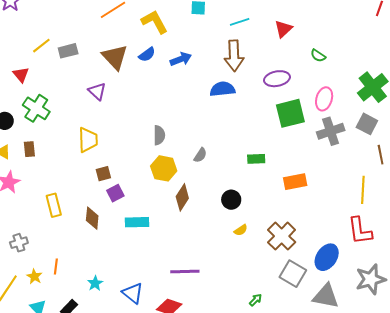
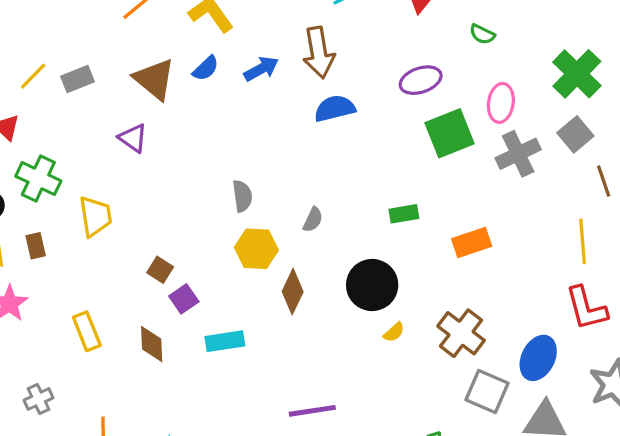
brown arrow: (234, 56) -> (319, 53), moved
gray square: (367, 124) -> (575, 134), turned 30
yellow trapezoid: (88, 140) -> (95, 216), moved
brown square: (103, 174) -> (160, 270), turned -35
black circle: (231, 200) -> (372, 285), size x1.6

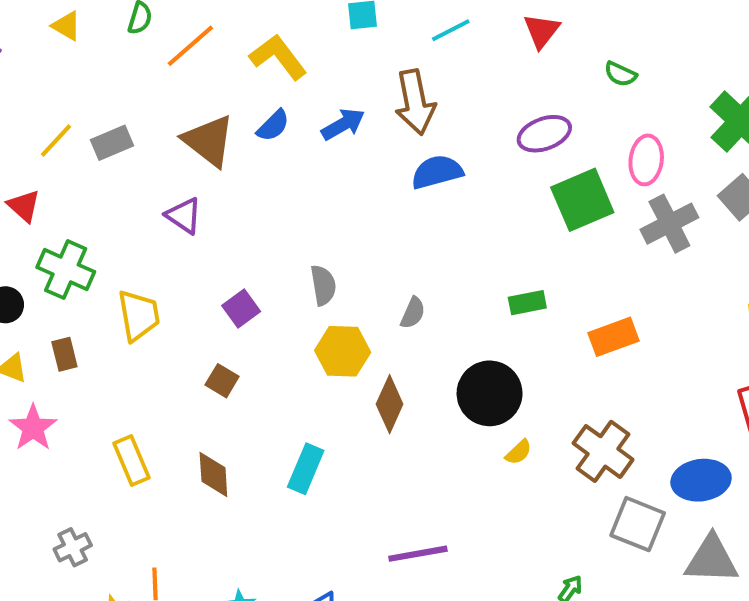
purple square: (184, 299) -> (241, 309), moved
cyan rectangle: (225, 341) -> (306, 469), turned -57
blue ellipse: (538, 358) -> (701, 480), turned 57

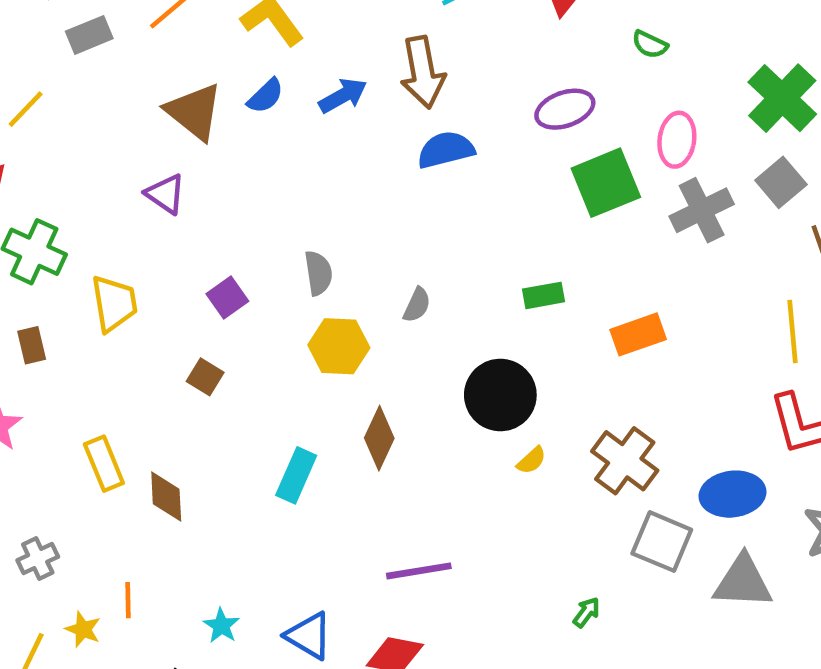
gray rectangle: (112, 143) -> (89, 35), moved
brown diamond: (390, 404) -> (379, 438), moved
brown diamond: (213, 474) -> (166, 497), moved

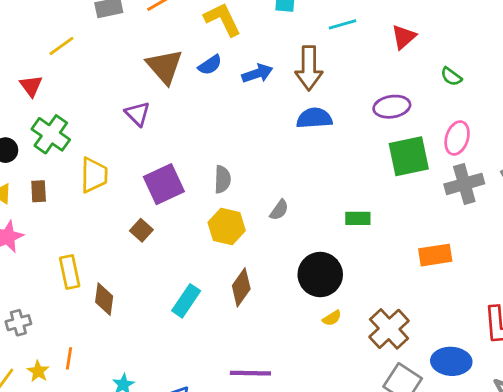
purple square: (227, 297) -> (164, 184), size x1.6
orange rectangle: (638, 334) -> (435, 255), moved

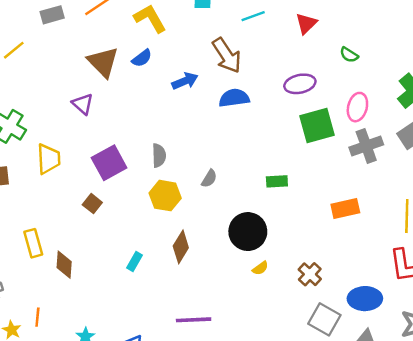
brown arrow: (309, 68) -> (227, 55), turned -30
blue arrow: (257, 73) -> (185, 81), moved
cyan rectangle: (186, 301) -> (134, 261), size x0.7
brown cross: (389, 329) -> (310, 274), size x0.7

